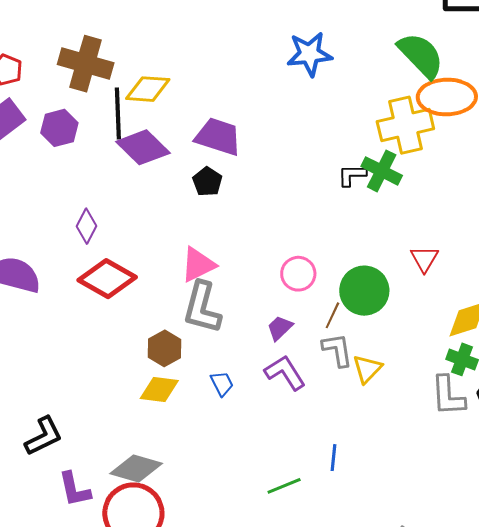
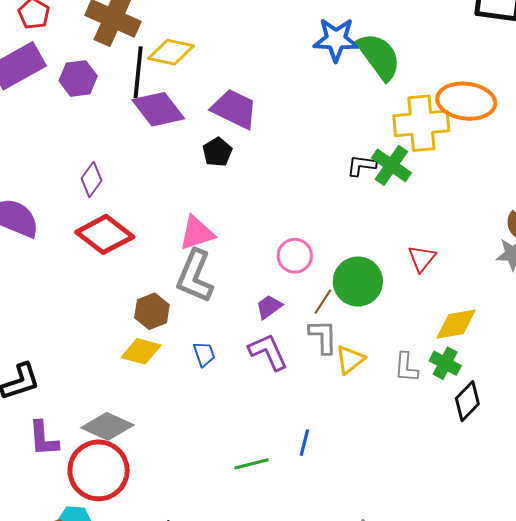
green semicircle: (421, 55) -> (379, 56), moved
gray L-shape: (448, 396) -> (406, 367), moved, size x0.7

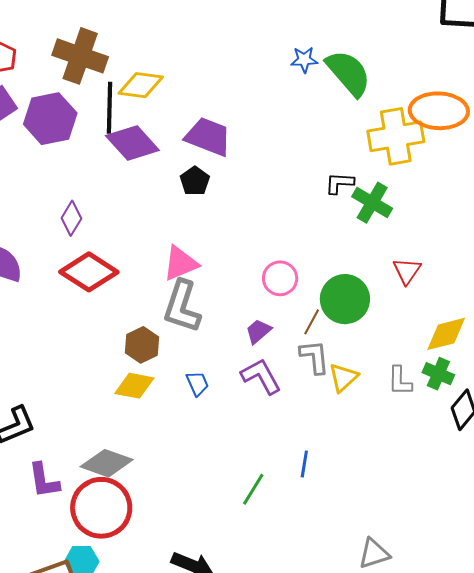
blue star: (336, 40) -> (304, 60), size x0.6
purple hexagon: (78, 78) -> (50, 119), size x1.4
green cross: (391, 165) -> (372, 203), moved
green line: (251, 464) -> (253, 489), turned -40

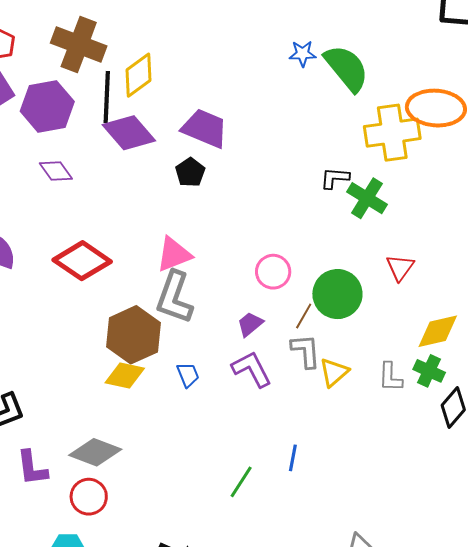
yellow diamond: (141, 85) -> (139, 75), turned -45
purple diamond: (71, 218) -> (56, 171), moved, turned -68
brown hexagon: (142, 345) -> (133, 335), size x1.6
red circle: (101, 508) -> (89, 497), size x0.6

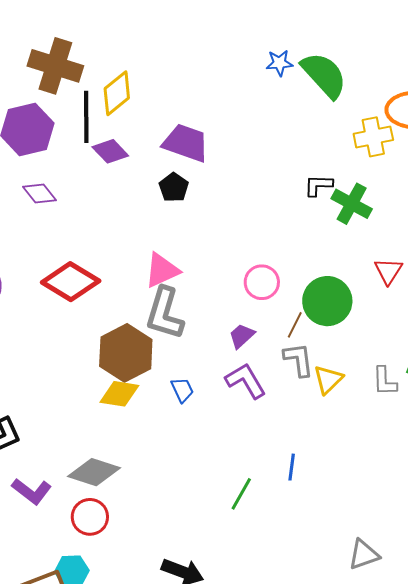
purple diamond: (129, 133) -> (110, 151), size x0.7
yellow cross: (392, 133) -> (373, 137), size x0.7
purple L-shape: (32, 468) -> (32, 491), turned -42

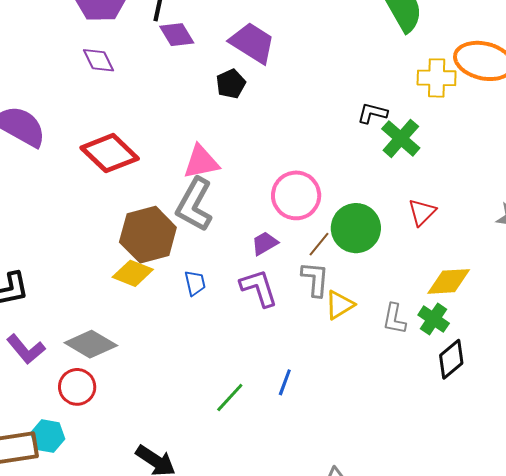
pink circle: (262, 282) -> (296, 195), size x1.4

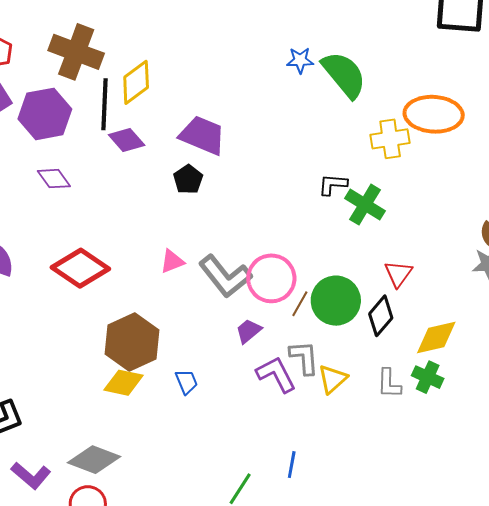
pink triangle: (201, 162) -> (172, 261), size x0.7
gray L-shape: (194, 205) -> (225, 276), moved, turned -58
brown line: (319, 244) -> (300, 304), moved
purple L-shape: (259, 288) -> (276, 374), moved
black diamond: (451, 359) -> (381, 316), moved

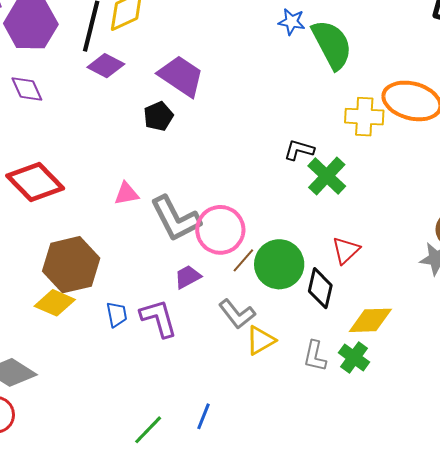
purple diamond: (127, 140) -> (106, 66), turned -33
black diamond: (381, 316) -> (320, 288), turned -39
gray L-shape: (304, 358) -> (237, 314), turned 135
purple L-shape: (276, 374) -> (159, 318), moved

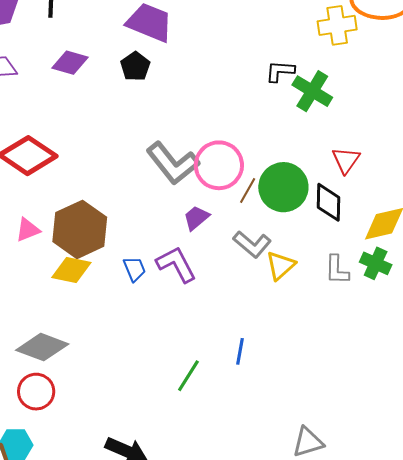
purple diamond: (106, 66) -> (70, 63), moved
pink triangle: (126, 194) -> (28, 230), moved

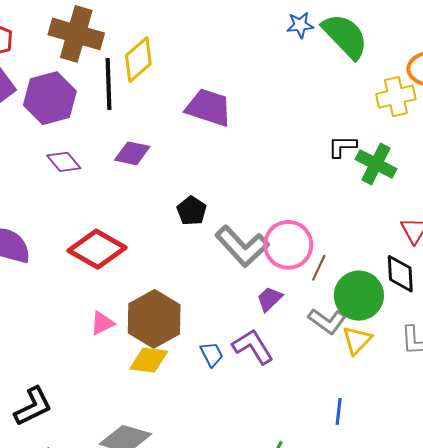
black pentagon: (135, 66) -> (192, 211), moved
green circle: (283, 187) -> (359, 296), moved
blue line: (240, 351) -> (339, 411), moved

